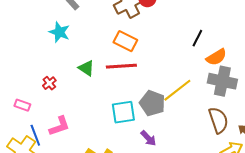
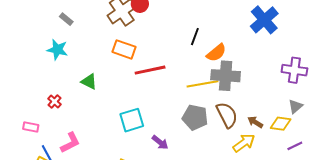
red line: (121, 66) -> (150, 70), moved
yellow line: (177, 90) -> (202, 84), moved, turned 36
gray pentagon: (152, 103) -> (195, 117), moved

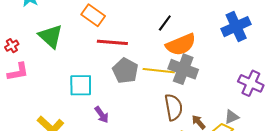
orange semicircle: (216, 53) -> (181, 45), size x1.4
green triangle: (89, 82) -> (51, 36), size x1.5
gray triangle: (295, 106) -> (232, 117), moved
gray pentagon: (195, 117) -> (125, 71), moved
pink L-shape: (70, 143) -> (18, 72), moved

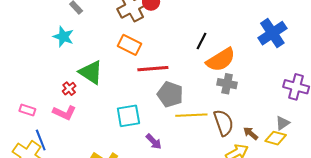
red cross: (12, 46) -> (69, 89), moved
gray cross: (183, 69) -> (227, 84), size x0.7
yellow line: (159, 71) -> (191, 115), moved
pink L-shape: (18, 72) -> (64, 113), turned 45

